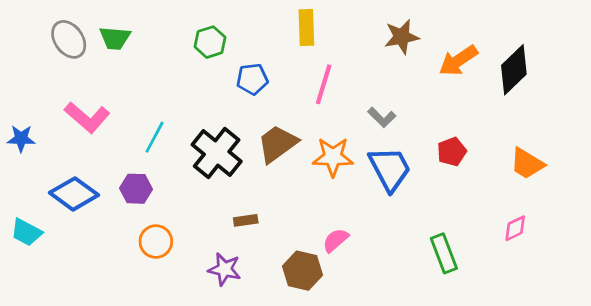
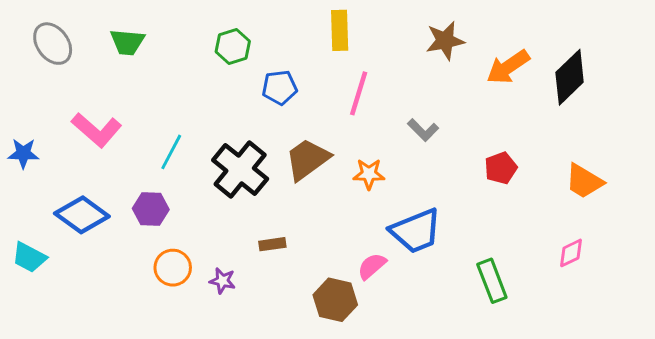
gray ellipse: (69, 39) -> (53, 44), moved
orange star: (333, 157) -> (369, 174), size x0.7
blue trapezoid: (390, 169) -> (416, 231), moved, turned 96
purple star: (225, 269) -> (222, 281), moved, size x0.7

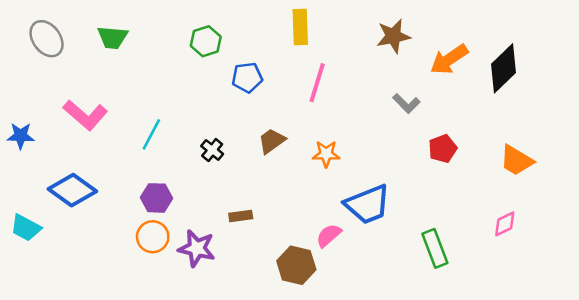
gray L-shape: (423, 130) -> (406, 103), moved
brown trapezoid: (307, 159) -> (272, 141), size x0.7
black cross: (240, 170) -> (212, 150), size x0.5
purple hexagon: (151, 209) -> (157, 198), moved
purple star: (222, 281) -> (197, 248), size x1.6

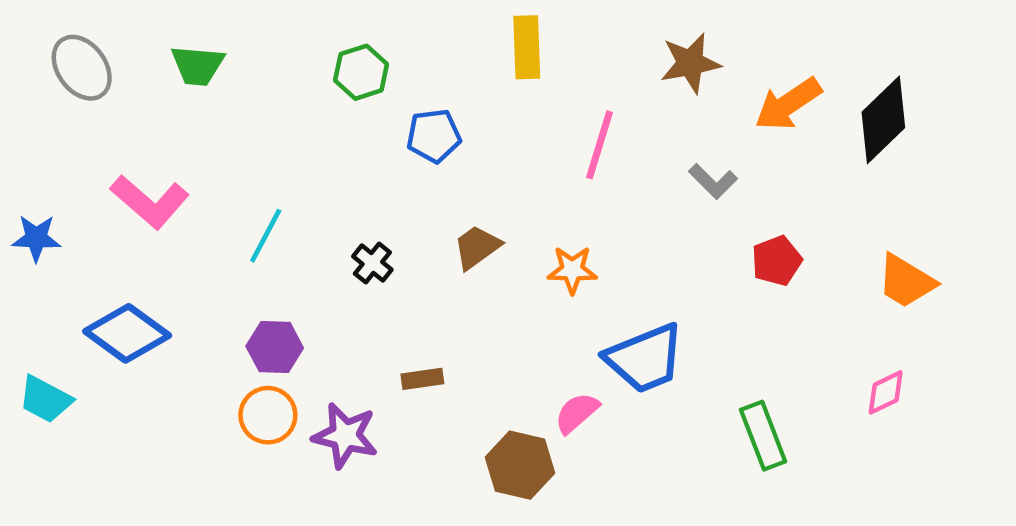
pink line: (317, 83) -> (600, 145), moved

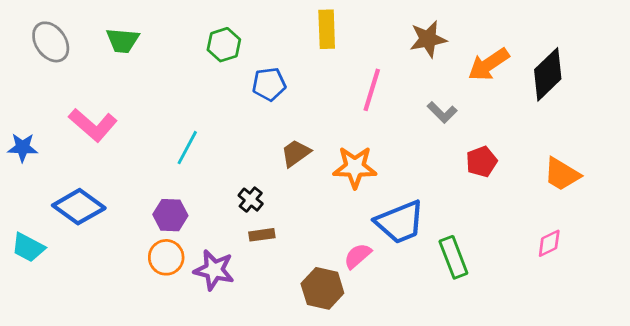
cyan line: (266, 236) -> (187, 148), moved
black cross: (372, 263) -> (251, 200), moved
orange star: (572, 270) -> (355, 167), size x1.4
green rectangle: (763, 436) -> (453, 257), moved

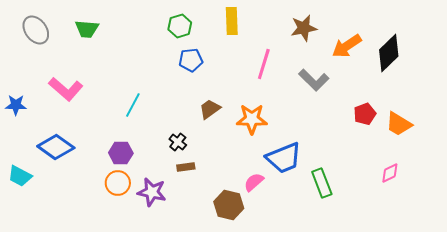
green hexagon: (224, 45) -> (180, 26), moved
gray L-shape: (442, 112) -> (314, 80), size x1.4
red pentagon: (482, 162) -> (365, 114), moved

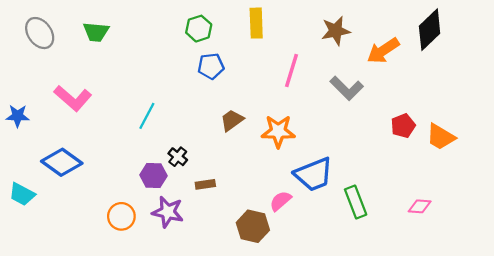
black diamond: (389, 53) -> (430, 30), moved
black cross: (178, 142) -> (178, 157), moved
purple hexagon: (121, 153) -> (153, 175), moved
pink diamond: (390, 173) -> (420, 206), moved, turned 30
orange circle: (118, 183) -> (121, 216), moved

